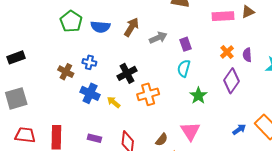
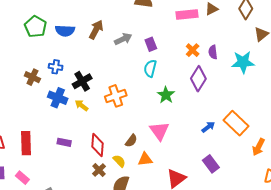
black cross: (127, 73) -> (82, 81), moved

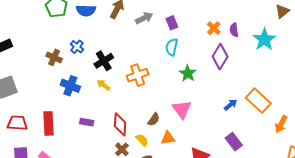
cyan star: (243, 62) -> (264, 39), turned -30
blue cross: (56, 67) -> (77, 47), turned 32
blue cross: (58, 98) -> (70, 86), moved

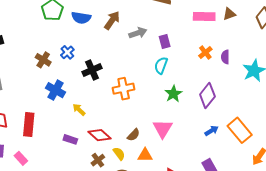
purple diamond: (220, 57) -> (207, 96), moved
yellow arrow: (104, 85) -> (79, 110), moved
purple rectangle: (87, 122) -> (70, 139), moved
red diamond: (120, 124) -> (99, 135), turned -60

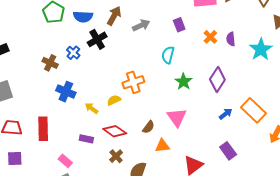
purple rectangle: (165, 42) -> (179, 25), moved
black cross: (92, 70) -> (97, 39), moved
yellow semicircle: (119, 154) -> (114, 100), moved, turned -72
pink rectangle: (21, 158) -> (65, 161), moved

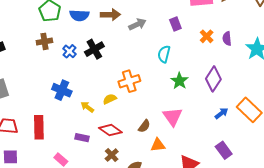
brown arrow: (114, 16) -> (110, 15), turned 60
black cross: (97, 39) -> (94, 49), moved
brown cross: (50, 63) -> (44, 41), moved, turned -35

